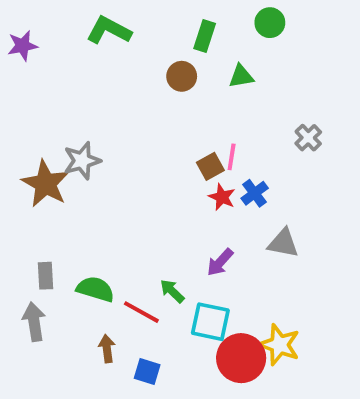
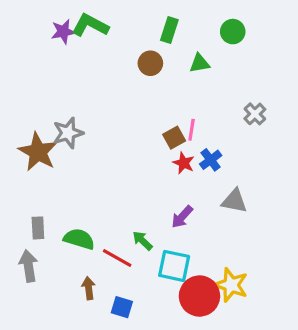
green circle: (270, 23) -> (233, 32), moved
purple star: (23, 46) -> (63, 32), moved

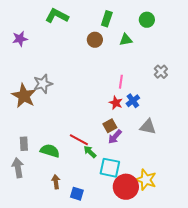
purple star: (63, 32) -> (20, 39), moved
brown square: (174, 138) -> (110, 126), moved
red line: (117, 258) -> (79, 140), moved

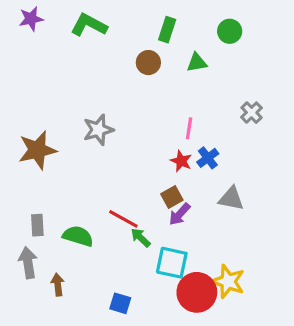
purple star: (20, 39) -> (31, 19), moved
gray star: (43, 84) -> (98, 130), moved
brown star: (24, 96) -> (37, 150), turned 30
brown arrow: (56, 182) -> (58, 285), moved

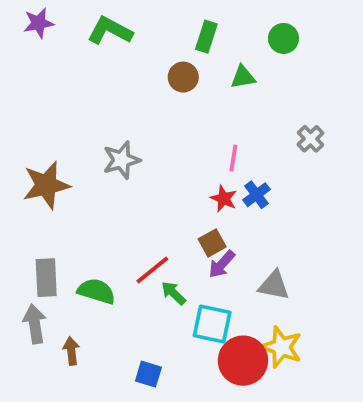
gray triangle: (231, 199) -> (274, 285), moved
red line: (123, 219) -> (152, 270), turned -68
gray rectangle: (37, 225) -> (46, 278), size x1.4

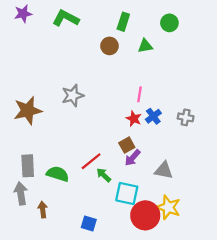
gray cross: (310, 139) -> (186, 117), moved, turned -35

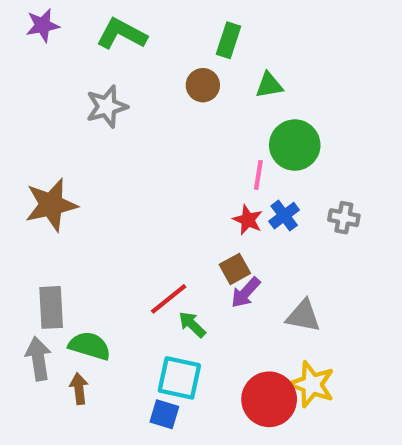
green circle: (169, 23) -> (295, 145), moved, size x1.5
gray star: (73, 95) -> (107, 107), moved
green semicircle: (58, 174) -> (90, 346), moved
cyan square: (127, 193) -> (179, 378), moved

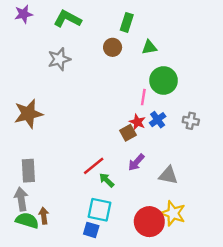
brown square: (235, 269) -> (128, 133), moved
green semicircle: (90, 346) -> (27, 220), moved

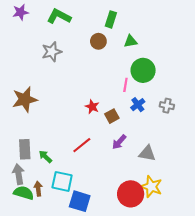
red star: (137, 122) -> (92, 107), moved
green arrow: (107, 180) -> (45, 157), moved
cyan square: (99, 210) -> (62, 181), moved
blue square: (91, 230) -> (80, 201), size x1.5

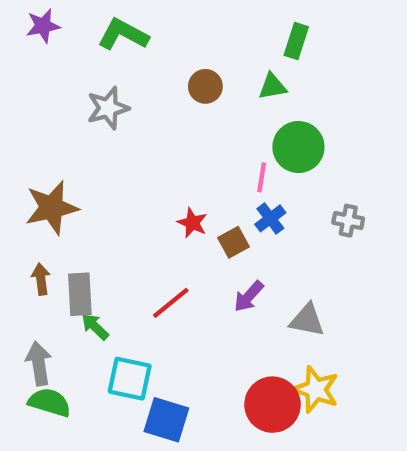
green rectangle: (111, 19) -> (296, 41), moved
blue cross: (138, 105) -> (270, 218), moved
gray rectangle: (25, 149) -> (80, 294), moved
brown arrow: (38, 189) -> (41, 279), moved

